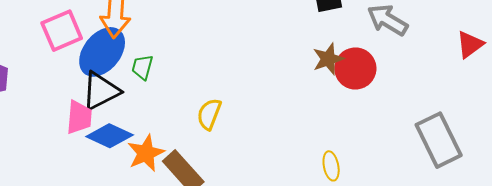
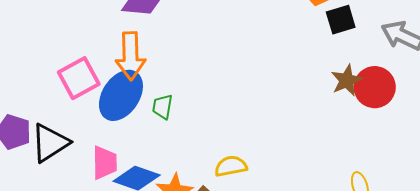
black triangle: (101, 91) -> (50, 143), moved
yellow semicircle: (209, 114) -> (231, 166), moved, turned 64

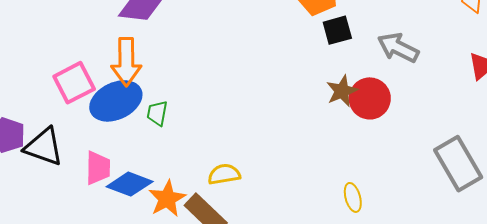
blue ellipse: (121, 95) -> (116, 101), turned 30
black triangle: (50, 143) -> (44, 147), turned 51

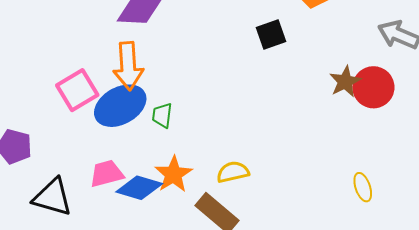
black square: (337, 30) -> (271, 34), moved
black triangle: (44, 147) -> (53, 197), moved
pink trapezoid: (98, 168) -> (107, 174), turned -102
orange star: (167, 199) -> (173, 174), moved

